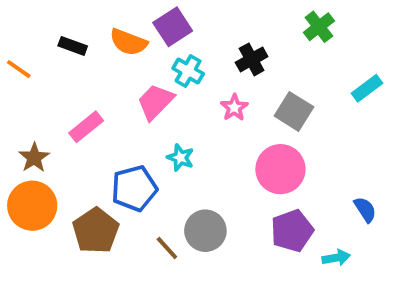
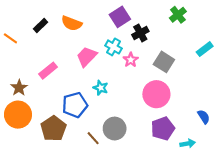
purple square: (173, 27) -> (120, 17), moved
black rectangle: (73, 46) -> (41, 25), turned -64
cyan cross: (188, 71) -> (114, 47), moved

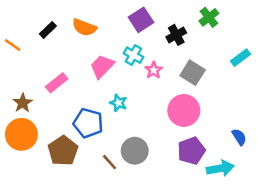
black cross: (140, 33) -> (176, 35), moved
blue pentagon: (75, 105) -> (88, 123), turned 30
cyan arrow: (188, 144) -> (220, 168), size x1.5

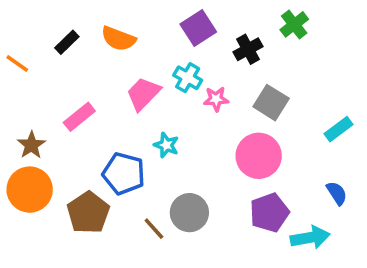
cyan rectangle: (240, 58) -> (339, 129), moved
pink star: (154, 70) -> (216, 99), turned 30

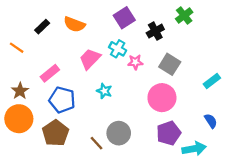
orange line: (17, 63) -> (17, 48), moved
blue pentagon: (124, 174) -> (62, 100), moved

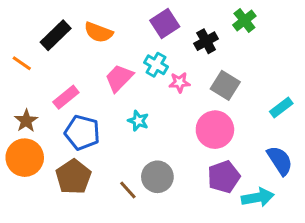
black rectangle: (42, 27) -> (56, 35), size x1.5
blue semicircle: (211, 121) -> (280, 161), size x1.5

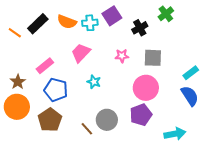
orange line: (22, 63) -> (15, 33), moved
cyan cross: (156, 65) -> (90, 23), moved, turned -35
gray square: (225, 85) -> (153, 58), turned -30
blue semicircle: (280, 161) -> (190, 96), moved
purple pentagon: (224, 177) -> (141, 115), moved

